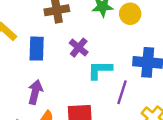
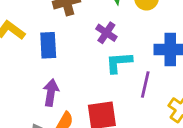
purple cross: (79, 48) -> (106, 33), moved

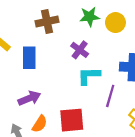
purple arrow: (51, 93) -> (29, 98), turned 55

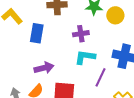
purple cross: (80, 50) -> (81, 34), turned 35
purple arrow: (29, 98) -> (44, 68), moved

